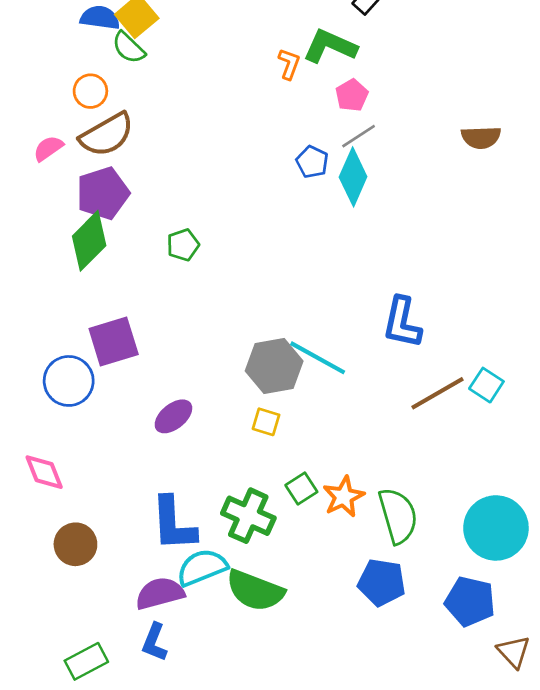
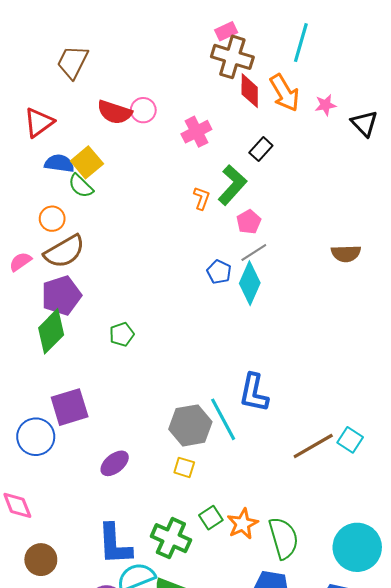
green L-shape: (330, 46) -> (232, 185), turned 108
blue L-shape: (402, 322) -> (254, 393), moved
cyan line: (318, 358) -> (223, 419), turned 33

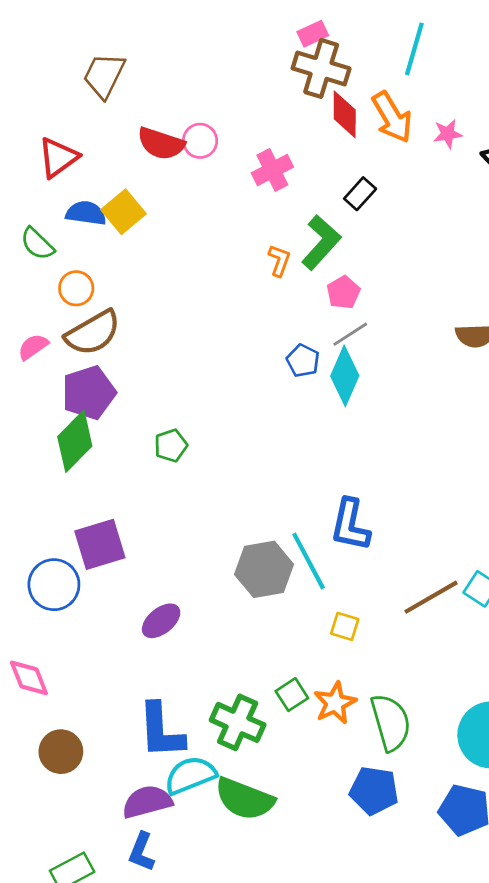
green semicircle: (81, 186) -> (37, 244), moved
yellow square: (184, 467) -> (345, 626), moved

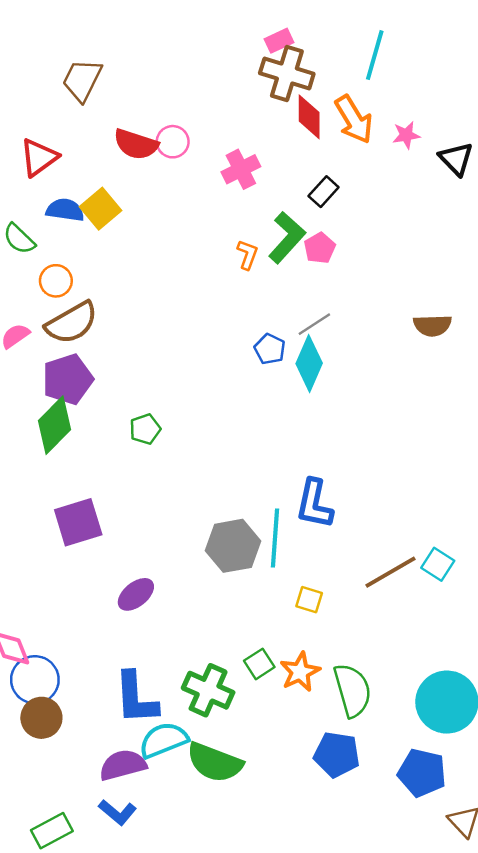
pink pentagon: (343, 292) -> (320, 248), moved
cyan line: (309, 561) -> (275, 538), turned 32
blue circle: (54, 585) -> (35, 680), moved
blue L-shape: (142, 852) -> (118, 812), turned -72

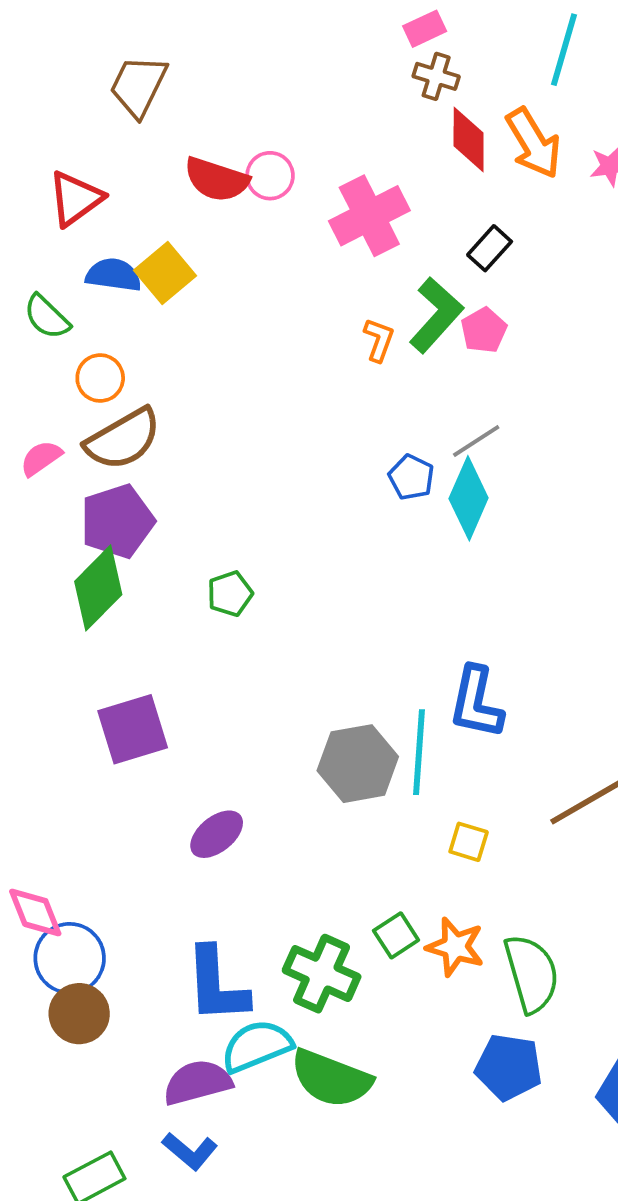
brown cross: (287, 73) -> (436, 76), size x0.6
pink cross: (241, 169) -> (369, 216), size x1.4
orange star: (300, 672) -> (455, 947), turned -30

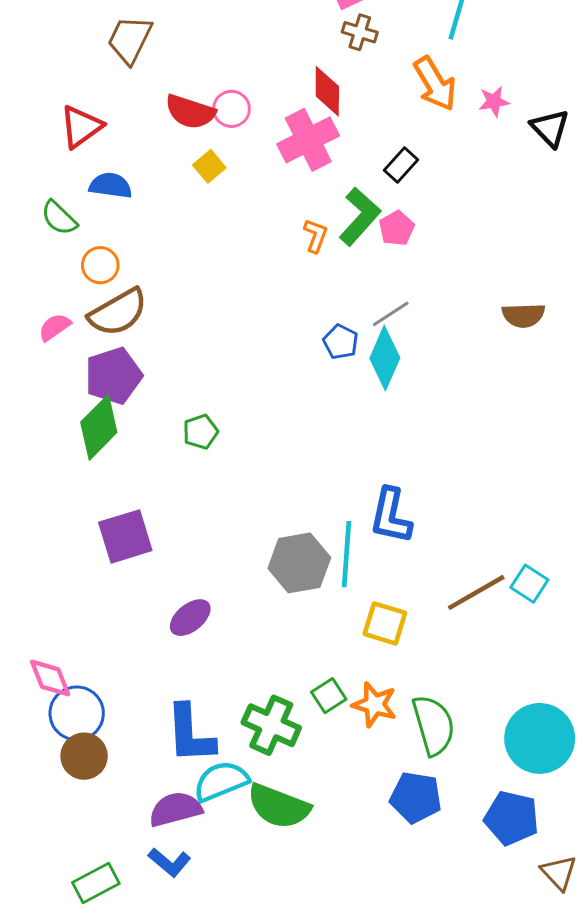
red diamond: (469, 139) -> (327, 91), moved
yellow square: (165, 273) -> (209, 166), moved, size x0.7
yellow square: (469, 842) -> (385, 623), size x1.4

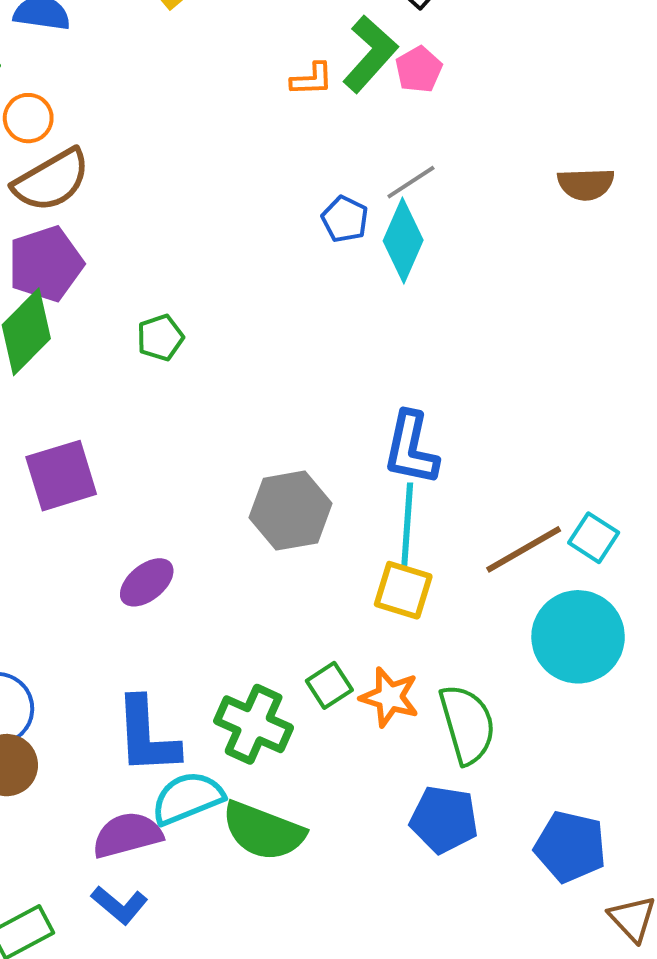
orange L-shape: (316, 236) -> (312, 79), turned 68
cyan line: (346, 554) -> (407, 526), moved
cyan circle: (540, 738) -> (578, 637), moved

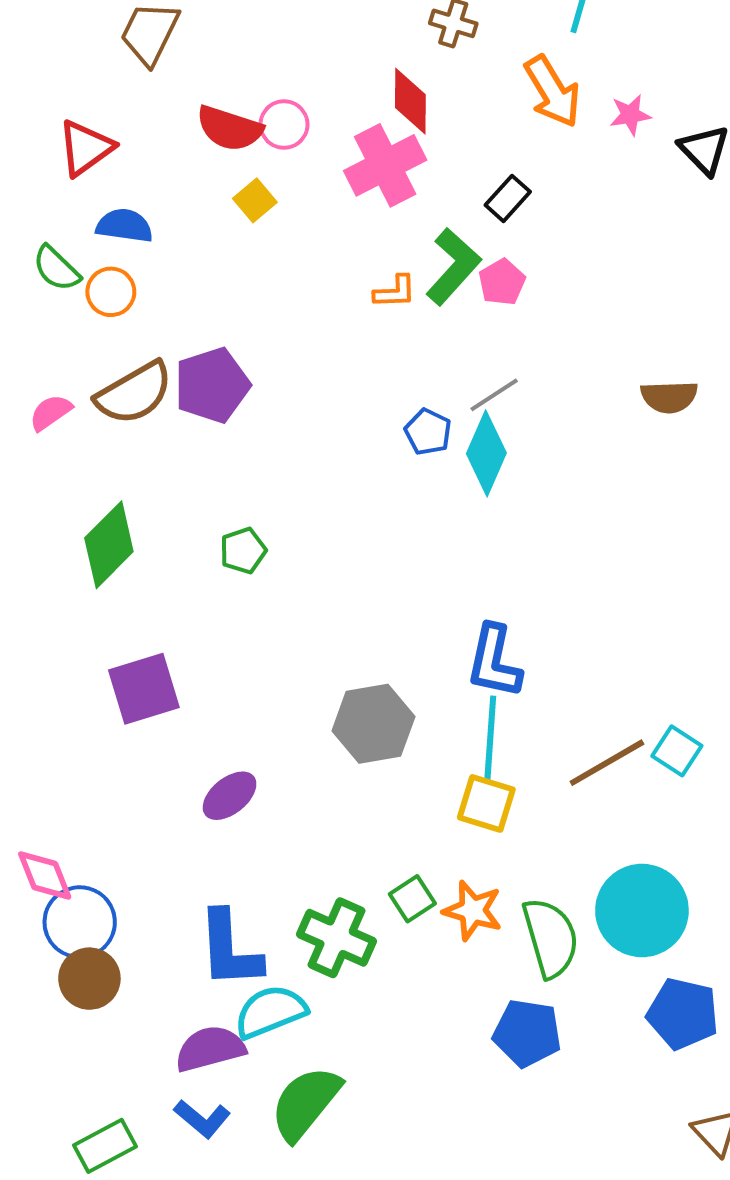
orange circle: (28, 118) -> (111, 292), moved
purple pentagon: (46, 264) -> (212, 385), moved
cyan circle: (578, 637) -> (642, 911), moved
green semicircle: (263, 831) -> (305, 1103), moved, turned 108
blue pentagon: (570, 847) -> (683, 1014), moved

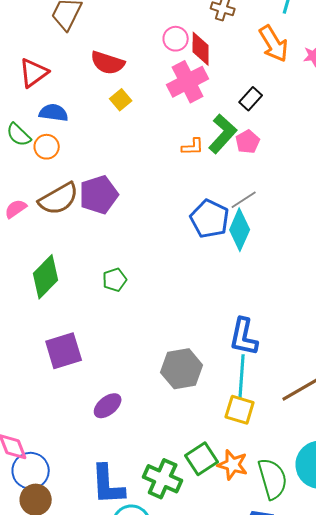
pink circle: (284, 125) -> (176, 39), moved
blue pentagon: (428, 432) -> (210, 219), size x1.6
green square: (412, 899) -> (202, 459), size x1.4

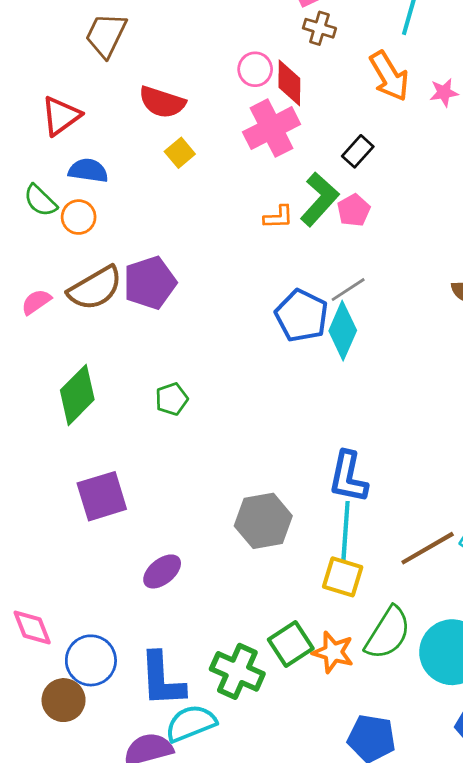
blue circle: (31, 471) -> (91, 660), moved
green semicircle: (273, 479) -> (388, 633), moved, turned 48

